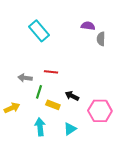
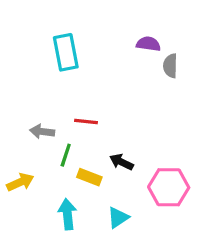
cyan rectangle: (39, 31) -> (66, 52), turned 30

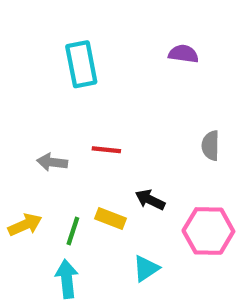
gray semicircle: (170, 66) -> (211, 146), moved
green line: (66, 155) -> (73, 231), moved
cyan arrow: (67, 214) -> (67, 279), moved

